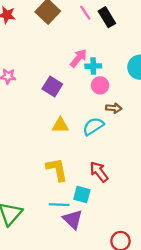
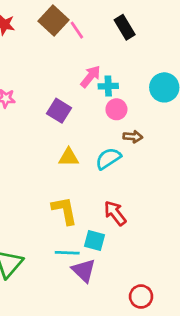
pink line: (85, 13) -> (77, 30), moved

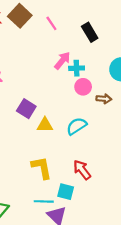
brown square: (54, 20) -> (20, 16), moved
black rectangle: (125, 27) -> (90, 32), moved
purple square: (59, 111) -> (26, 109), moved
brown arrow: (133, 137) -> (104, 99), moved

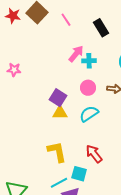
pink circle: (83, 87) -> (88, 88), moved
purple square: (26, 109) -> (58, 98), moved
cyan line: (44, 201) -> (59, 183), turned -30

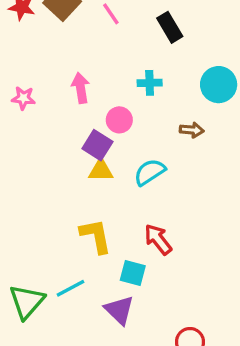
pink arrow: (76, 54) -> (81, 88), moved, turned -48
pink circle: (88, 88) -> (119, 120), moved
cyan line: (59, 183) -> (70, 288), moved

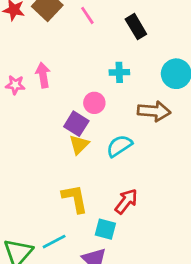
pink arrow: (81, 88) -> (43, 75), moved
brown arrow: (192, 130) -> (154, 111), size x1.6
yellow triangle: (101, 170) -> (79, 144), turned -45
red arrow: (158, 239) -> (126, 201), turned 76

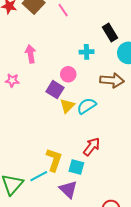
black rectangle: (136, 27) -> (110, 33), moved
pink star: (15, 85) -> (12, 80), moved
yellow triangle: (79, 144) -> (67, 106), moved
yellow L-shape: (75, 199) -> (54, 160), moved, turned 30

